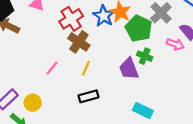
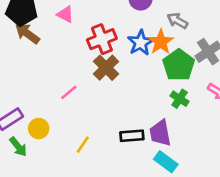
yellow line: (86, 68) -> (83, 145), moved
purple trapezoid: (129, 69) -> (160, 133), moved
black rectangle: (88, 96) -> (132, 136), moved

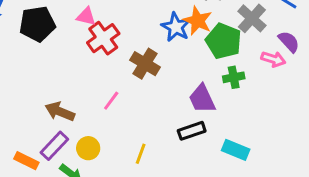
brown arrow: (27, 34) -> (60, 112), moved
red cross: (102, 39) -> (103, 38), moved
green cross: (180, 99) -> (234, 77), turned -30
purple trapezoid: (160, 133) -> (202, 99), moved

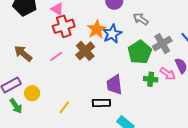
orange star: (198, 21) -> (97, 29), moved
green cross: (234, 77) -> (151, 79), moved
pink line: (111, 101) -> (56, 56), moved
brown arrow: (60, 112) -> (23, 53), moved

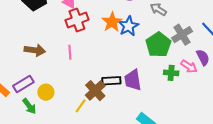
brown cross: (85, 51) -> (95, 91), moved
brown arrow: (23, 53) -> (35, 50), turned 150
pink line: (56, 56) -> (70, 52), turned -56
black rectangle: (101, 103) -> (111, 81), moved

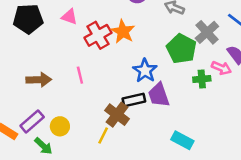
red cross: (77, 20) -> (98, 35), moved
blue star: (129, 26) -> (145, 71), moved

